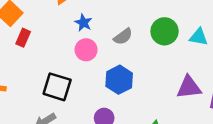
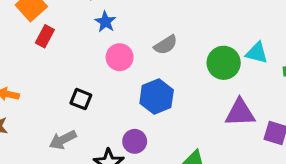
blue star: (83, 23) -> (105, 22), moved
green circle: (165, 31) -> (224, 63), moved
black square: (57, 87) -> (81, 99), size x0.6

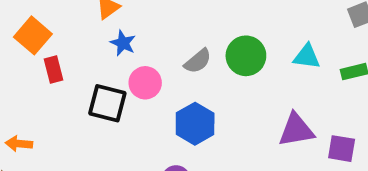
red rectangle: (45, 36) -> (54, 70), turned -35
green circle: (224, 63) -> (246, 56), moved
black square: (81, 99) -> (107, 103), moved, size x1.5

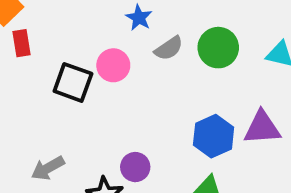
blue star: (123, 43) -> (139, 18), moved
blue hexagon: (195, 124) -> (214, 136), moved

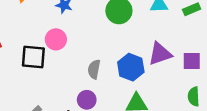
gray semicircle: (169, 48) -> (94, 69), moved, turned 150

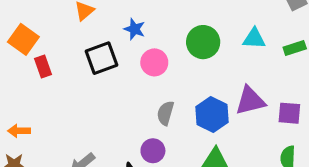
pink circle: (56, 39) -> (154, 62), moved
black square: (33, 57) -> (102, 58), moved, turned -30

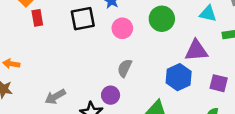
cyan triangle: (254, 39) -> (208, 14), moved
purple triangle: (250, 101) -> (196, 51), moved
blue hexagon: (212, 115) -> (179, 77), moved

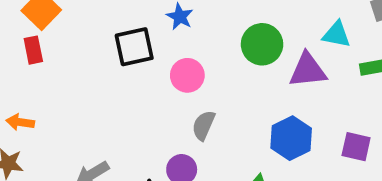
red rectangle: (37, 18) -> (33, 50), moved
pink circle: (122, 28) -> (187, 75), moved
purple triangle: (196, 51) -> (308, 70), moved

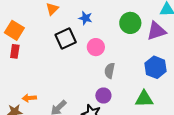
red rectangle: (33, 50) -> (15, 51), turned 32
orange arrow: (20, 122) -> (29, 98), moved

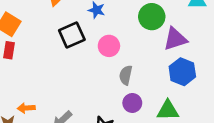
purple triangle: (156, 31) -> (175, 39), moved
purple circle: (103, 96) -> (132, 103), moved

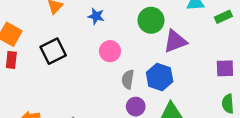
black square: (72, 35) -> (53, 51), moved
blue hexagon: (182, 72) -> (160, 77), moved

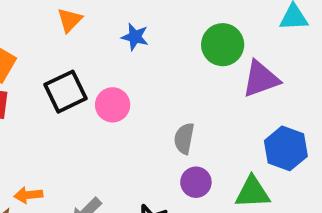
pink circle: (110, 51) -> (113, 105), moved
blue hexagon: (160, 77) -> (286, 148), moved

